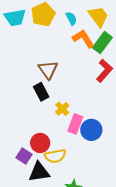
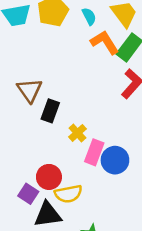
brown triangle: (48, 70) -> (30, 90), moved
black rectangle: (41, 92) -> (50, 111), turned 48

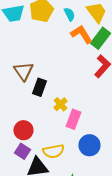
blue circle: (115, 160) -> (89, 145), moved
red circle: (49, 177) -> (23, 130), moved

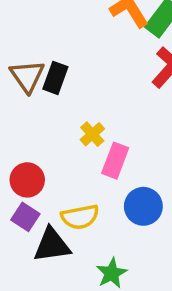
black rectangle: (39, 87) -> (55, 78), moved

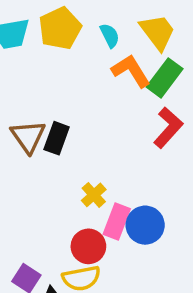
red circle: (27, 180) -> (88, 246), moved
blue circle: (143, 206) -> (145, 225), moved

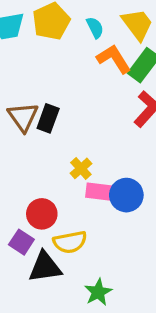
pink rectangle: (117, 222) -> (101, 192), turned 76
red circle: (88, 246) -> (42, 214), moved

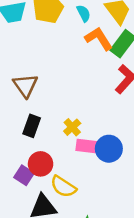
black rectangle: (48, 118) -> (32, 126), moved
purple square: (21, 242) -> (24, 175), moved
yellow semicircle: (70, 242) -> (63, 187), turned 44

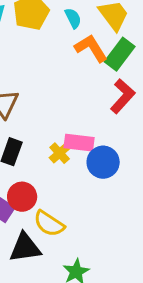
pink rectangle: (89, 146) -> (79, 143), moved
blue circle: (109, 149) -> (103, 162), moved

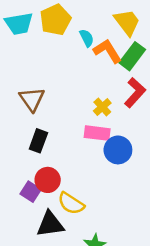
cyan semicircle: (73, 18) -> (87, 38), moved
yellow cross: (60, 153) -> (102, 107), moved

